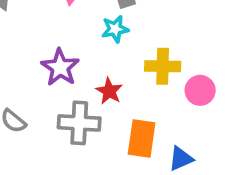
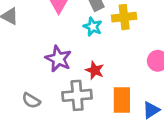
cyan star: (115, 29) -> (93, 27), turned -30
yellow cross: (163, 66) -> (124, 17), moved

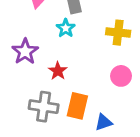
yellow cross: (124, 17) -> (118, 33), moved
gray cross: (77, 95) -> (44, 107), moved

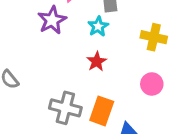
purple star: (25, 52) -> (52, 20), moved
red star: (58, 71) -> (97, 62), moved

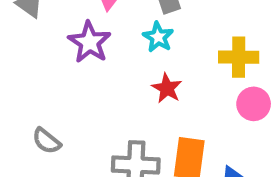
yellow cross: (154, 37) -> (239, 57), moved

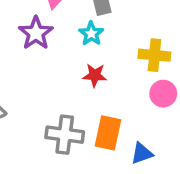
red star: (167, 88) -> (95, 75), turned -30

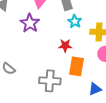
cyan star: (91, 34) -> (75, 21), moved
orange rectangle: (108, 133) -> (77, 66), moved

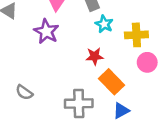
orange rectangle: (77, 66) -> (112, 82), turned -48
blue triangle: (95, 89) -> (121, 111), moved

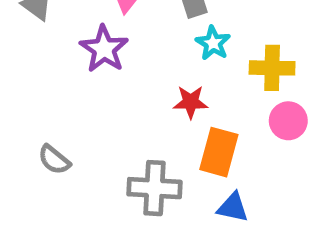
orange rectangle: (112, 82) -> (219, 152), turned 55
blue triangle: (121, 111) -> (233, 207), turned 36

